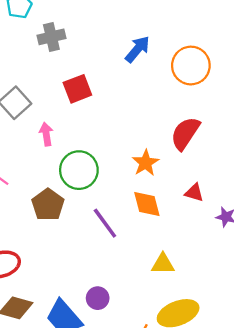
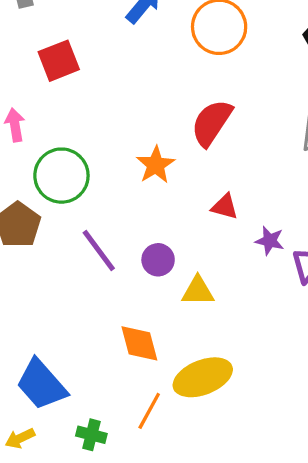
orange diamond: (147, 204) -> (139, 343), moved
yellow triangle: (163, 264) -> (198, 291), moved
purple circle: (98, 298) -> (158, 260), moved

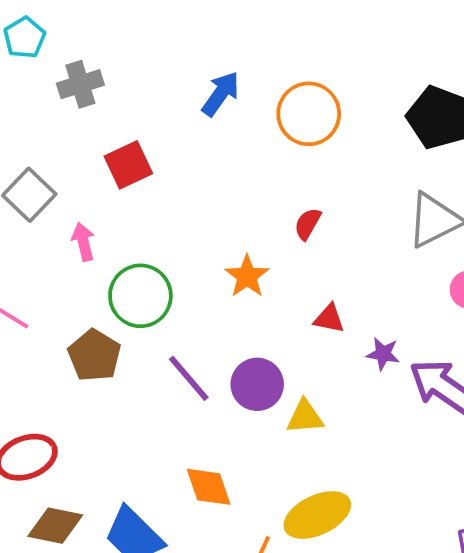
red semicircle: (212, 123) -> (308, 224), size x0.6
purple circle: (158, 260) -> (257, 384), size x1.4
orange diamond: (139, 343) -> (209, 487), moved

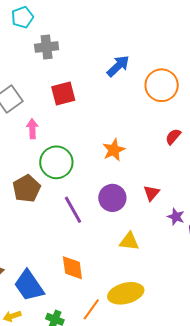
red semicircle: (308, 224) -> (173, 137), moved
orange star: (247, 276) -> (114, 150), moved
red triangle: (329, 319) -> (152, 193), turned 48
purple circle: (257, 384) -> (112, 198), moved

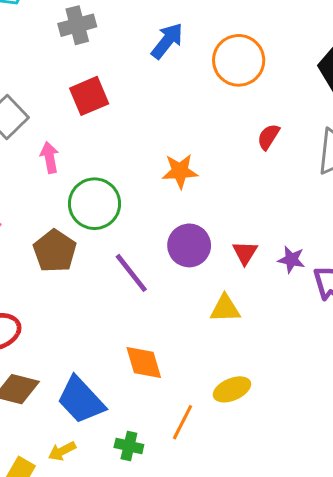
gray cross: (47, 47) -> (77, 25), moved
orange star: (114, 150) -> (180, 171), turned 30
red triangle: (152, 193) -> (245, 253), moved
yellow ellipse: (126, 293) -> (232, 389), size x0.7

